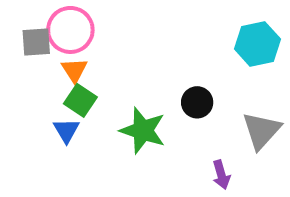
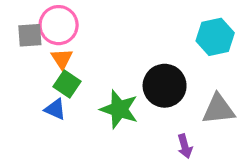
black circle: (197, 102) -> (165, 86), size x1.6
blue triangle: (66, 130) -> (55, 109), turned -35
gray triangle: (261, 130) -> (218, 109), turned 42

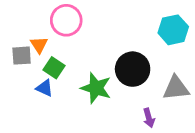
pink circle: (59, 25) -> (66, 20), moved
gray square: (30, 35) -> (22, 56), moved
orange triangle: (62, 59) -> (39, 45), moved

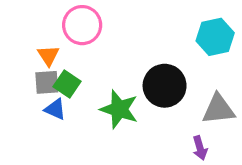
gray square: (22, 56) -> (47, 82), moved
purple arrow: (149, 118) -> (200, 148), moved

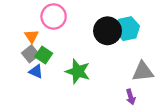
cyan hexagon: (215, 37) -> (127, 29), moved
gray square: (47, 82) -> (30, 54), turned -35
black circle: (165, 86) -> (107, 31), moved

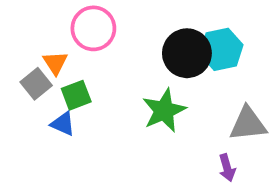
gray square: (30, 54) -> (36, 84), moved
green square: (44, 55) -> (76, 95), turned 35
green star: (78, 71) -> (164, 110), moved, turned 30

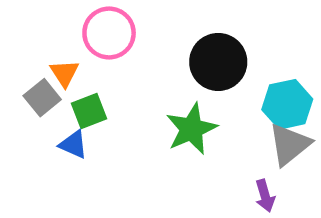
cyan hexagon: (221, 49) -> (287, 104), moved
gray triangle: (248, 124) -> (290, 144), turned -33

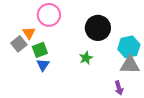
green star: (191, 129) -> (86, 58), size x0.6
blue triangle: (73, 144) -> (43, 65), moved, turned 40
gray triangle: (290, 144) -> (130, 65), turned 40

